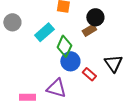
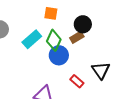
green diamond: (64, 46) -> (54, 40), moved
blue circle: (70, 61) -> (59, 55), moved

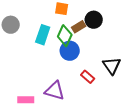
brown rectangle: (77, 37) -> (79, 27), moved
cyan rectangle: (32, 39) -> (43, 35), turned -30

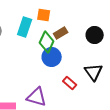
black circle: (94, 20) -> (95, 35), moved
cyan rectangle: (43, 35) -> (25, 27), moved

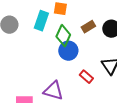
brown rectangle: (61, 33) -> (88, 27), moved

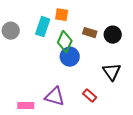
brown rectangle: (88, 27) -> (90, 33), turned 48
red rectangle: (86, 77) -> (90, 96), moved

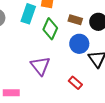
blue circle: (70, 57) -> (79, 44), moved
purple triangle: (55, 97) -> (40, 66), moved, turned 35

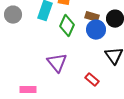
blue circle: (79, 44) -> (96, 30), moved

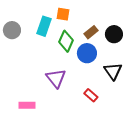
brown rectangle: (92, 17) -> (91, 32), turned -56
blue circle: (96, 30) -> (87, 53), moved

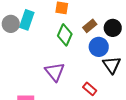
cyan rectangle: (44, 26) -> (27, 20), moved
blue circle: (87, 53) -> (99, 47), moved

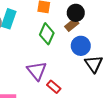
black circle: (113, 28) -> (76, 13), moved
red rectangle: (90, 89) -> (54, 87), moved

